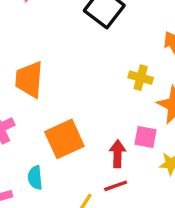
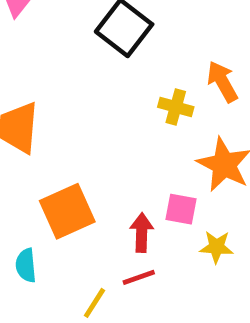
yellow cross: (141, 78) -> (176, 107), moved

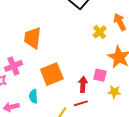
yellow cross: (176, 107) -> (100, 32), turned 32

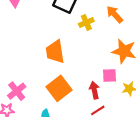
yellow cross: (100, 32) -> (86, 22), moved, turned 32
orange trapezoid: (33, 38) -> (55, 52), moved

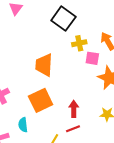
pink square: (109, 76) -> (92, 58), moved

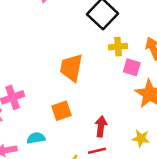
orange square: (41, 100) -> (62, 111), size x0.7
cyan semicircle: (23, 125) -> (36, 138), turned 80

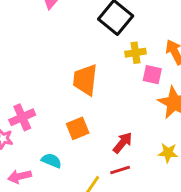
red arrow: (101, 126) -> (123, 143), turned 36
cyan semicircle: (36, 138) -> (51, 161), turned 36

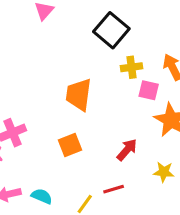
red arrow: (123, 143) -> (127, 150), moved
cyan semicircle: (51, 161) -> (42, 196), moved

